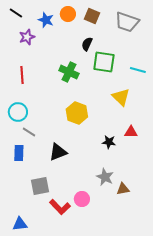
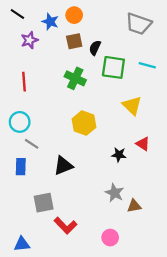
brown square: (92, 16) -> (74, 41), moved, turned -35
cyan line: (138, 70) -> (147, 65), moved
red triangle: (131, 132) -> (143, 144), turned 32
pink circle: (82, 199) -> (110, 238), moved

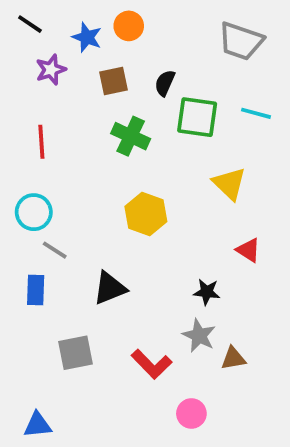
brown square: (74, 41) -> (114, 81), moved
black star: (119, 155) -> (207, 292), moved
red L-shape: (65, 226) -> (152, 364), moved

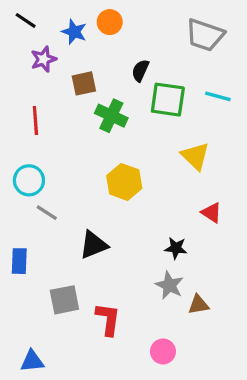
brown square: (114, 81) -> (84, 83), moved
blue rectangle: (36, 290) -> (19, 261), moved
red L-shape: (152, 364) -> (108, 319), moved, turned -128

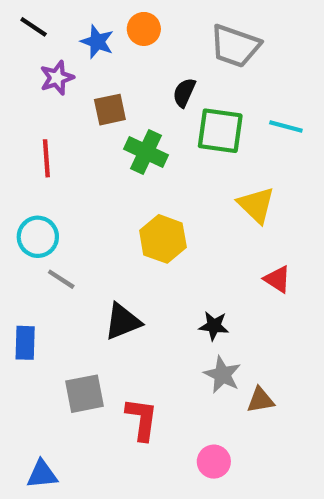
gray trapezoid: (205, 35) -> (235, 46), moved
black star: (176, 248) -> (214, 326), moved

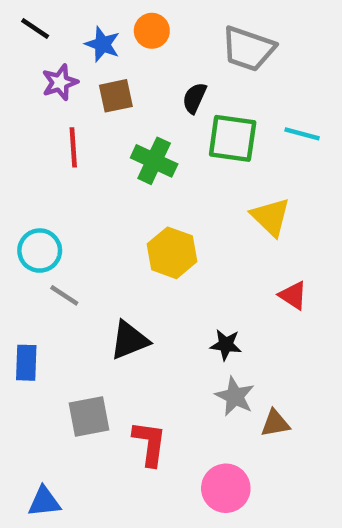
brown square: (110, 110) -> (116, 96), moved
red line: (46, 158) -> (73, 147), moved
pink circle: (214, 462) -> (226, 488), size x1.4

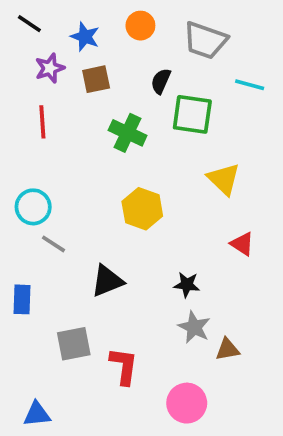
orange circle: (152, 31) -> (140, 26), moved
cyan line: (302, 134) -> (250, 85), moved
red line: (73, 147) -> (42, 122), moved

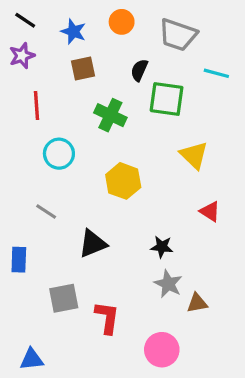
purple star: (50, 68) -> (22, 56), moved
cyan circle: (33, 207) -> (59, 154), moved

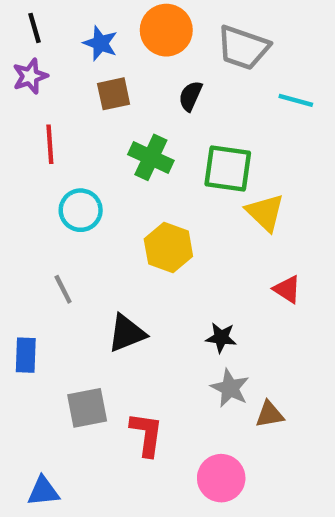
black line: (25, 20) -> (34, 28), turned 40
orange circle: (122, 22) -> (166, 30), size x1.5
green square: (167, 99) -> (228, 168), moved
gray line: (46, 211) -> (63, 289), turned 30

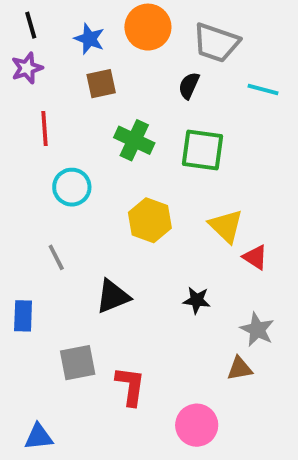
black semicircle: (190, 96) -> (189, 86), moved
yellow triangle: (265, 212) -> (226, 226), moved
gray star: (230, 388) -> (257, 330), moved

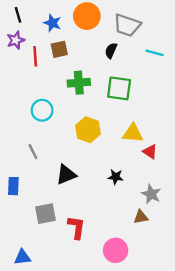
red line: (44, 129) -> (35, 56), moved
green cross: (134, 140) -> (79, 83), turned -30
yellow triangle: (226, 226) -> (133, 133), turned -40

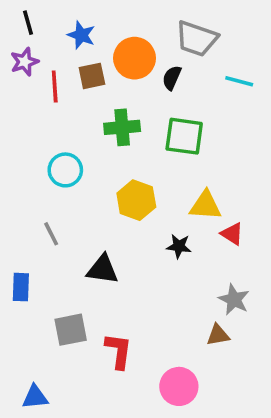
orange circle: (87, 16) -> (135, 58), moved
black triangle: (66, 175) -> (103, 269), turned 30
black star: (116, 177) -> (179, 246), moved

